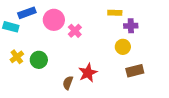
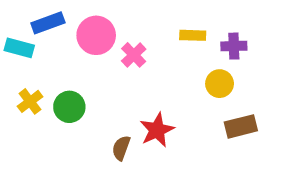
yellow rectangle: (115, 13) -> (193, 35), moved

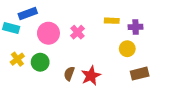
pink circle: (96, 35) -> (48, 33), moved
brown semicircle: (121, 148) -> (69, 74), moved

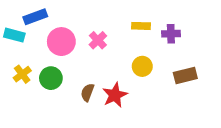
yellow circle: (127, 49) -> (142, 66), moved
brown rectangle: (140, 74) -> (185, 75), moved

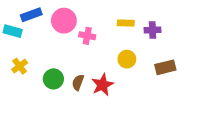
pink cross: (98, 40) -> (87, 36), turned -35
pink circle: (61, 42) -> (64, 21), moved
green circle: (51, 78) -> (53, 79), moved

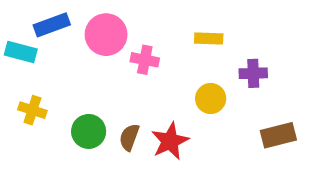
purple cross: (153, 30) -> (253, 73), moved
yellow cross: (20, 66) -> (32, 110), turned -35
brown rectangle: (165, 67) -> (278, 135), moved

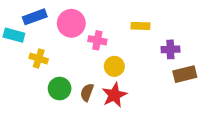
yellow circle: (211, 99) -> (114, 66), moved
yellow cross: (32, 110) -> (39, 59), moved
brown rectangle: (278, 135) -> (185, 74), moved

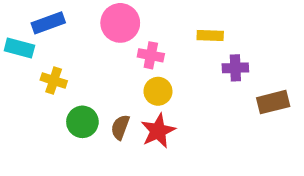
pink circle: (71, 23) -> (120, 23), moved
yellow rectangle: (140, 26) -> (210, 35), moved
pink cross: (97, 40) -> (151, 55), moved
brown rectangle: (185, 74) -> (273, 102), moved

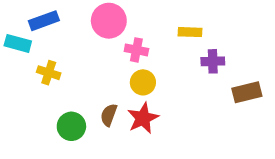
green circle: (82, 122) -> (71, 126), moved

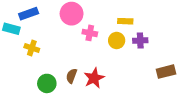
yellow circle: (143, 82) -> (117, 40), moved
brown rectangle: (247, 92) -> (166, 72), moved

